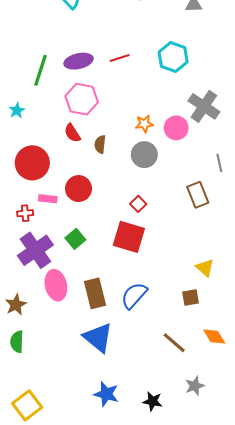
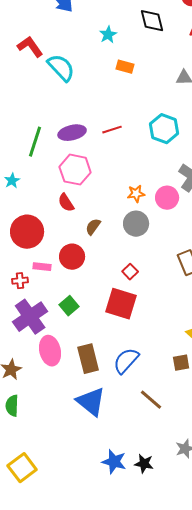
brown semicircle: (100, 144) -> (93, 227), moved, turned 30
brown line: (174, 343) -> (151, 400), moved
blue star: (106, 394) -> (114, 462), moved

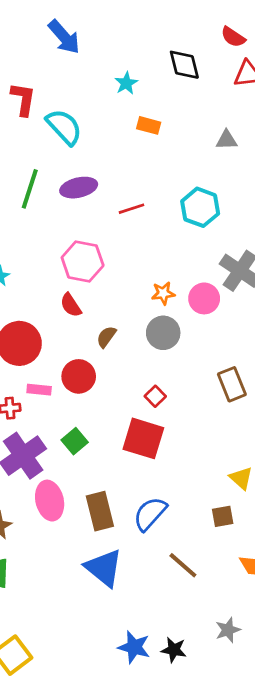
red L-shape: (30, 47) -> (23, 99), turned 44
purple ellipse: (72, 133) -> (79, 188), moved
green line: (35, 142) -> (30, 189), moved

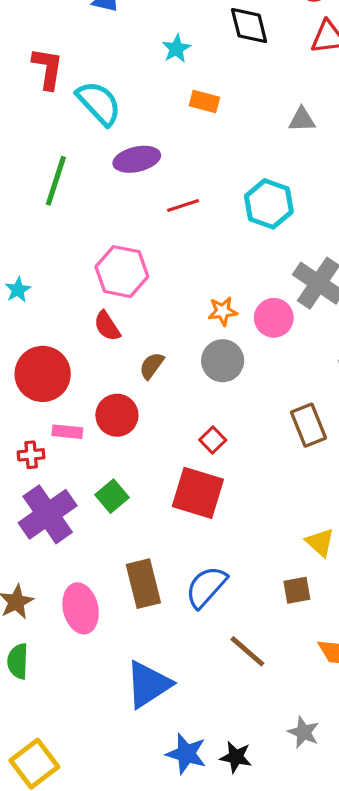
purple ellipse: (79, 188) -> (137, 159), moved
pink ellipse: (50, 501) -> (81, 608), moved
blue triangle: (104, 568) -> (148, 684), moved, turned 48
gray star: (228, 630) -> (304, 732), turned -30

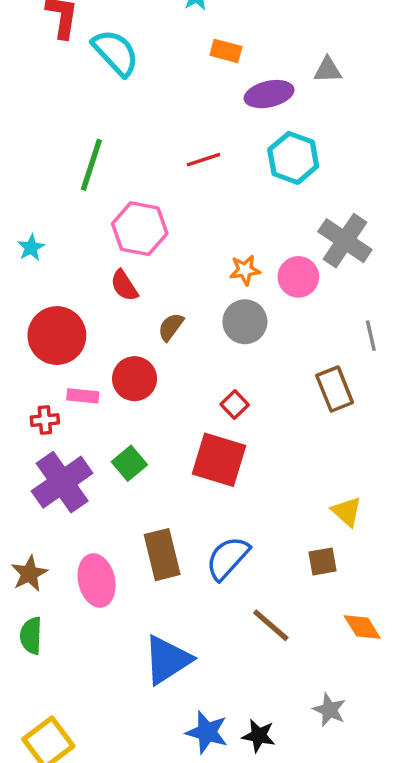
purple ellipse: (137, 159) -> (269, 94), moved
green line: (56, 181) -> (91, 165), moved

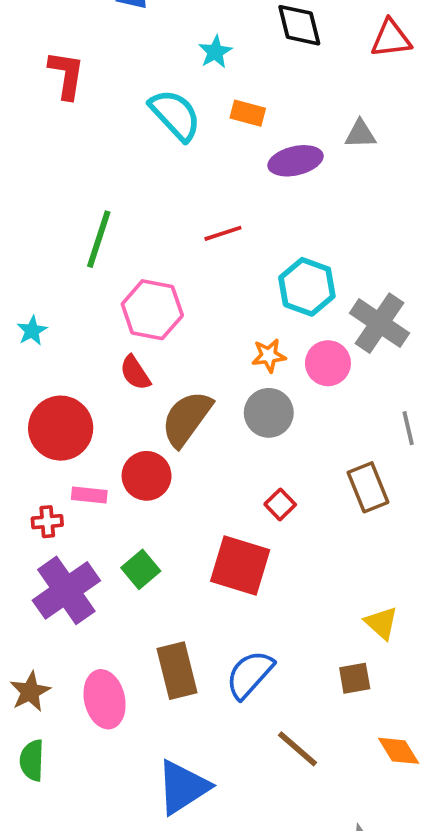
cyan semicircle: (116, 53) -> (175, 115), moved
cyan hexagon: (293, 158) -> (307, 287), moved
brown semicircle: (171, 327) -> (187, 419), size x1.8
red square: (235, 405) -> (280, 504), moved

